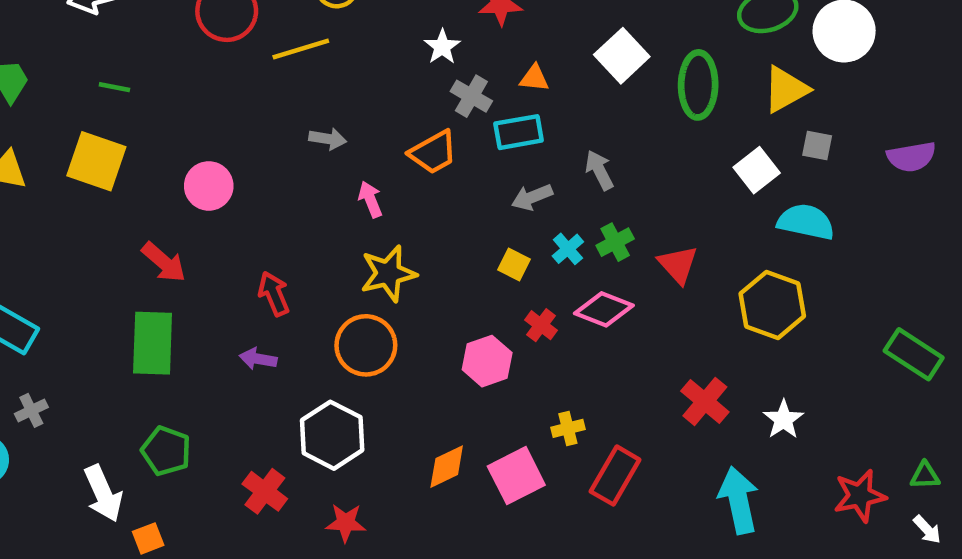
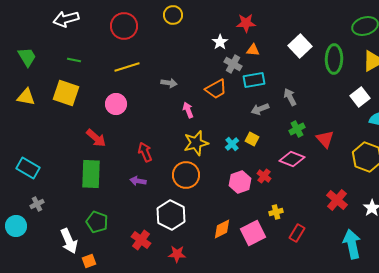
yellow line: (301, 49) -> (127, 67), moved
orange triangle: (534, 78) -> (253, 50), moved
cyan cross: (568, 249) -> (232, 144), moved
red cross: (541, 325) -> (264, 176), moved
red rectangle: (615, 476) -> (297, 233), size x0.7

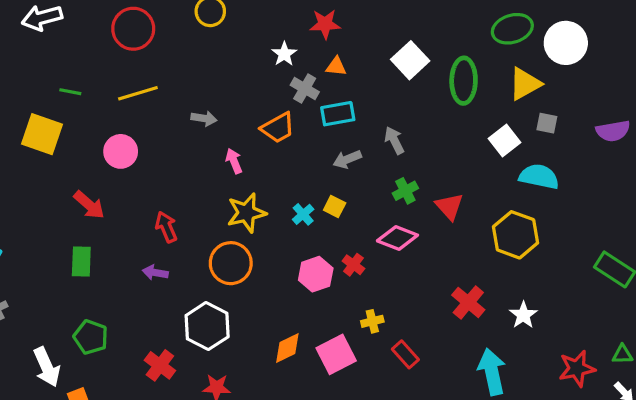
green line: (74, 60) -> (70, 92), moved
green rectangle: (91, 174) -> (81, 262), size x0.7
red rectangle: (297, 233) -> (405, 354), turned -72

